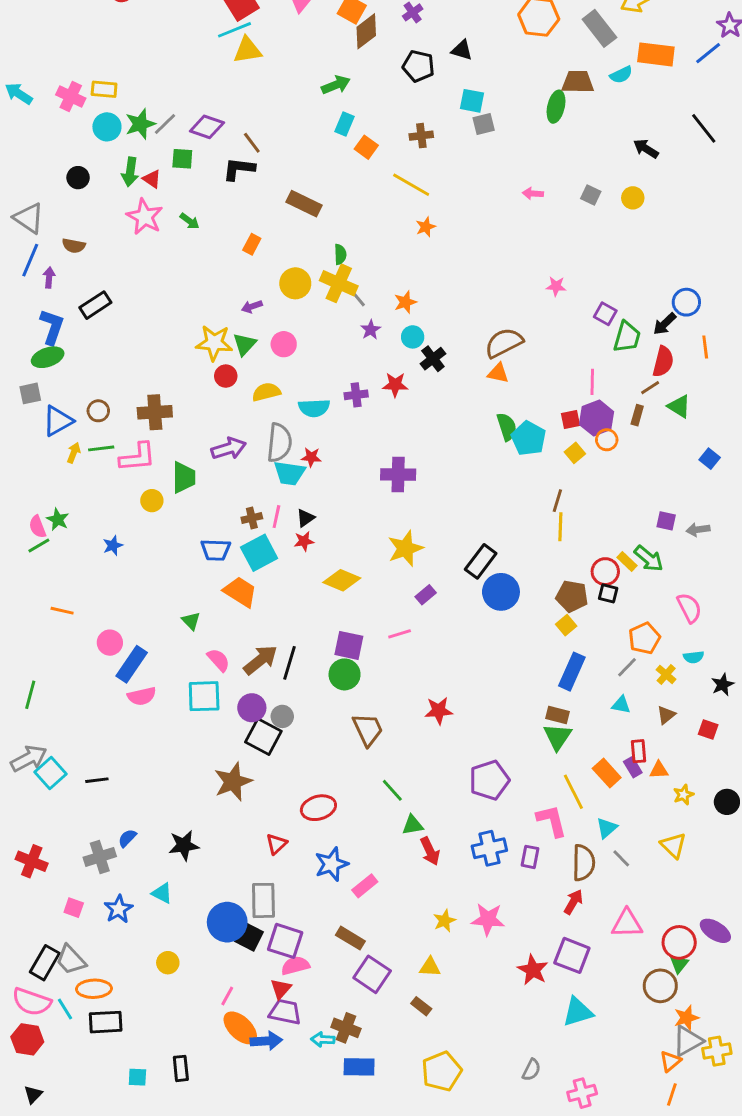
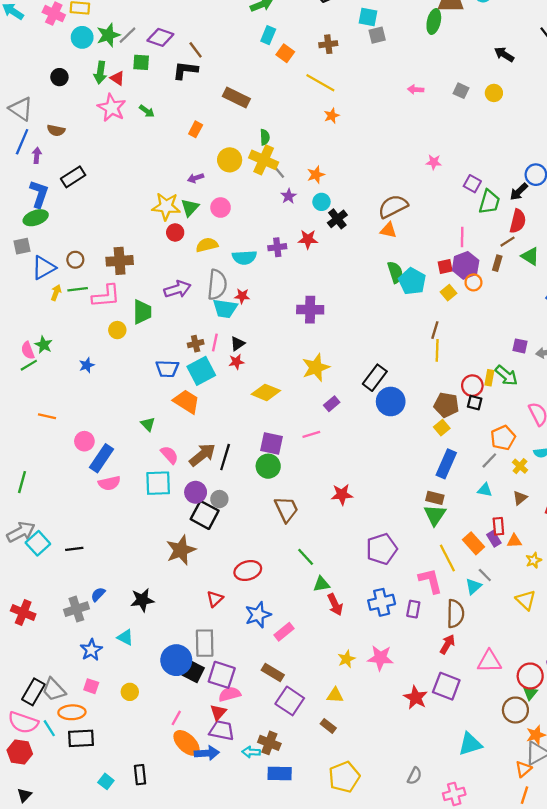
yellow rectangle: (627, 561) -> (489, 378), turned 56
gray line: (621, 858) -> (485, 575), moved
pink square: (74, 908) -> (91, 686), moved
cyan triangle: (578, 1012) -> (470, 744), moved
cyan square: (137, 1077) -> (106, 781), turned 35

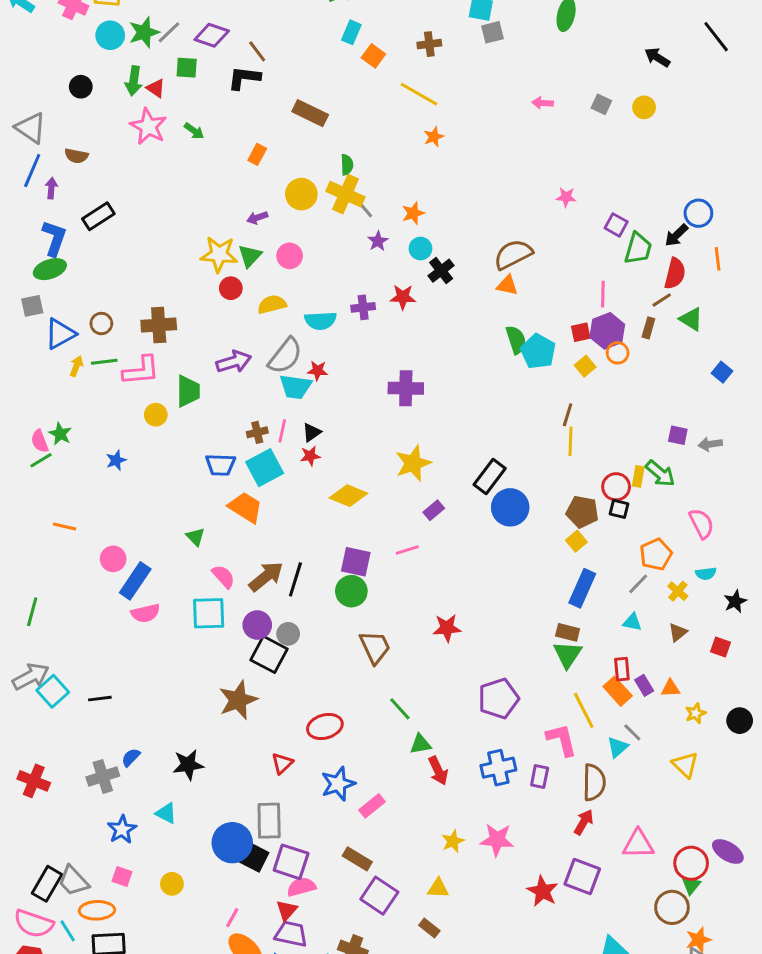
gray semicircle: (217, 285) -> (285, 356), turned 32
red rectangle: (498, 526) -> (622, 669), moved

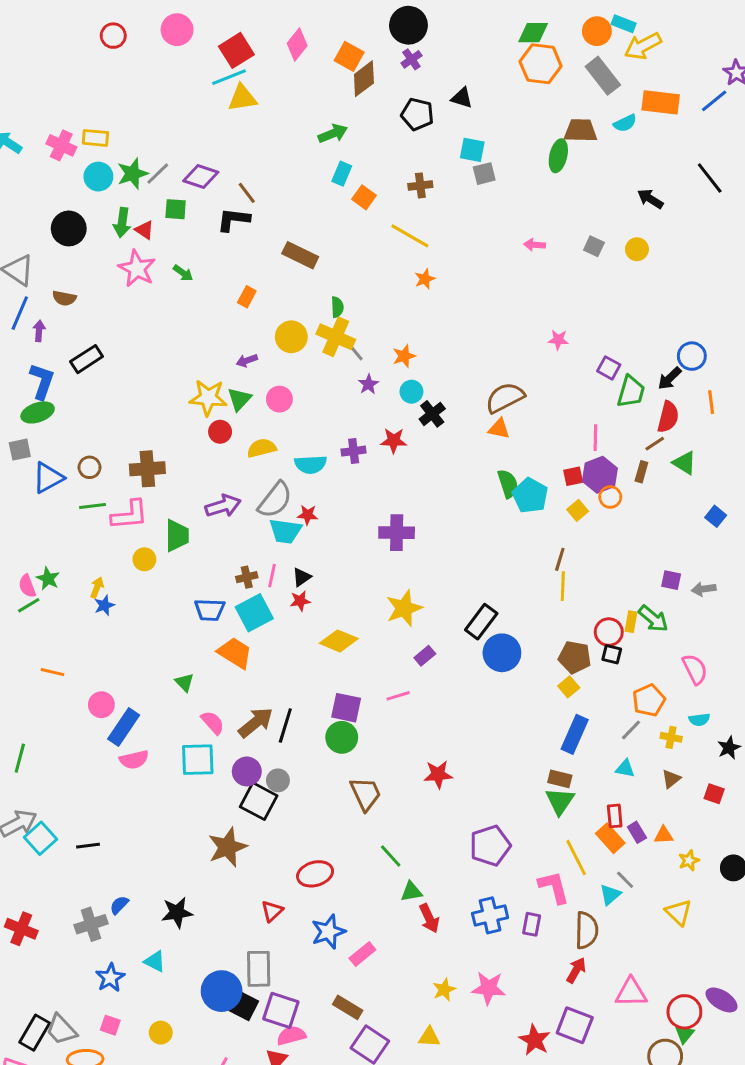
black circle: (81, 87) -> (69, 228), size x1.5
yellow arrow: (76, 366) -> (97, 588), moved
yellow cross: (678, 591) -> (671, 737), turned -30

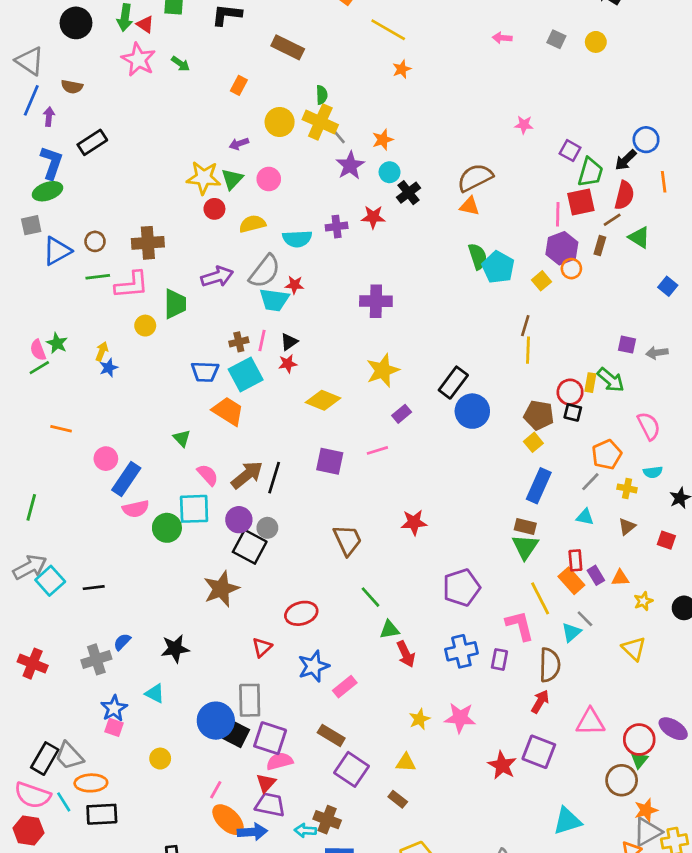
purple star: (368, 384) -> (350, 165), size x1.5
red square: (573, 476) -> (581, 202), moved, size x1.5
green circle: (342, 737) -> (167, 528), moved
pink square: (110, 1025) -> (114, 727), moved

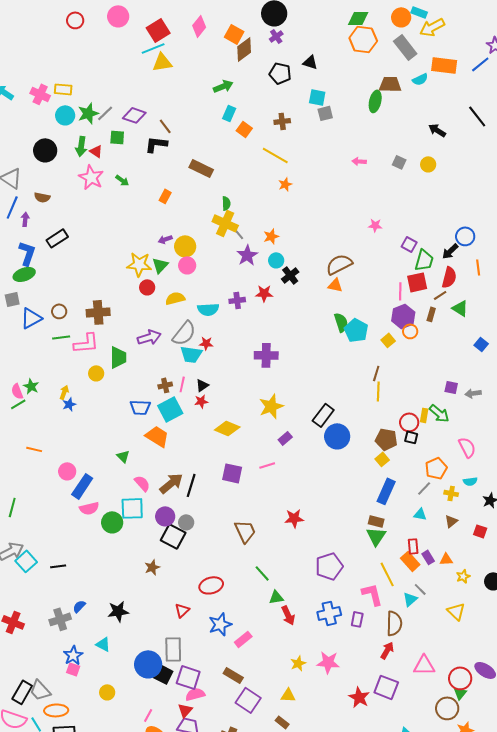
yellow circle: (280, 122) -> (185, 246), moved
brown star: (221, 589) -> (152, 567), size x0.6

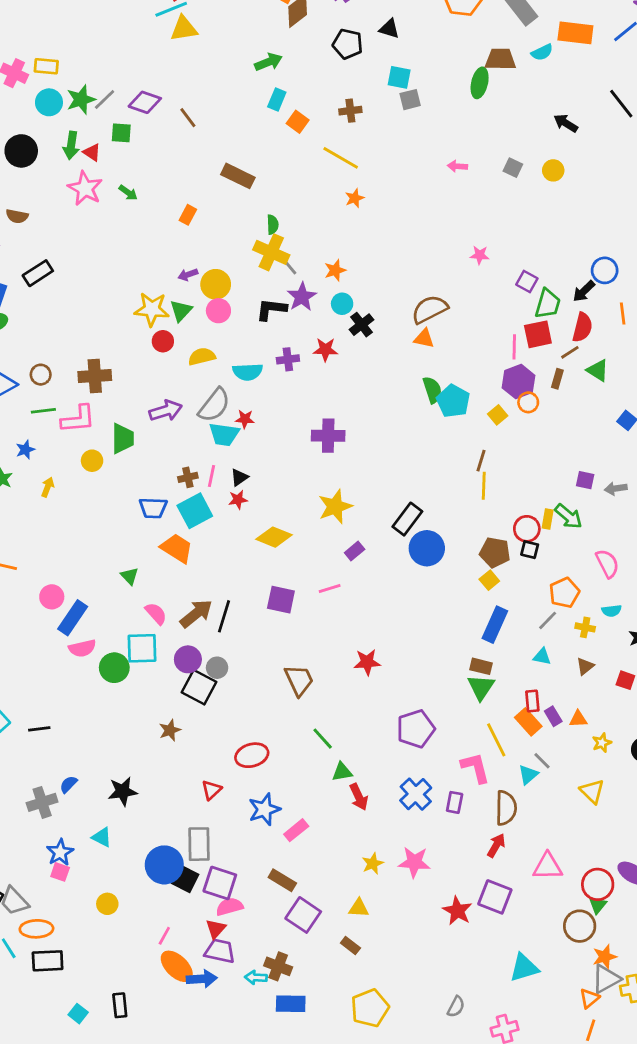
black L-shape: (156, 144) -> (271, 309), moved
blue star: (69, 404) -> (25, 450), moved
blue cross: (329, 613) -> (416, 794), turned -30

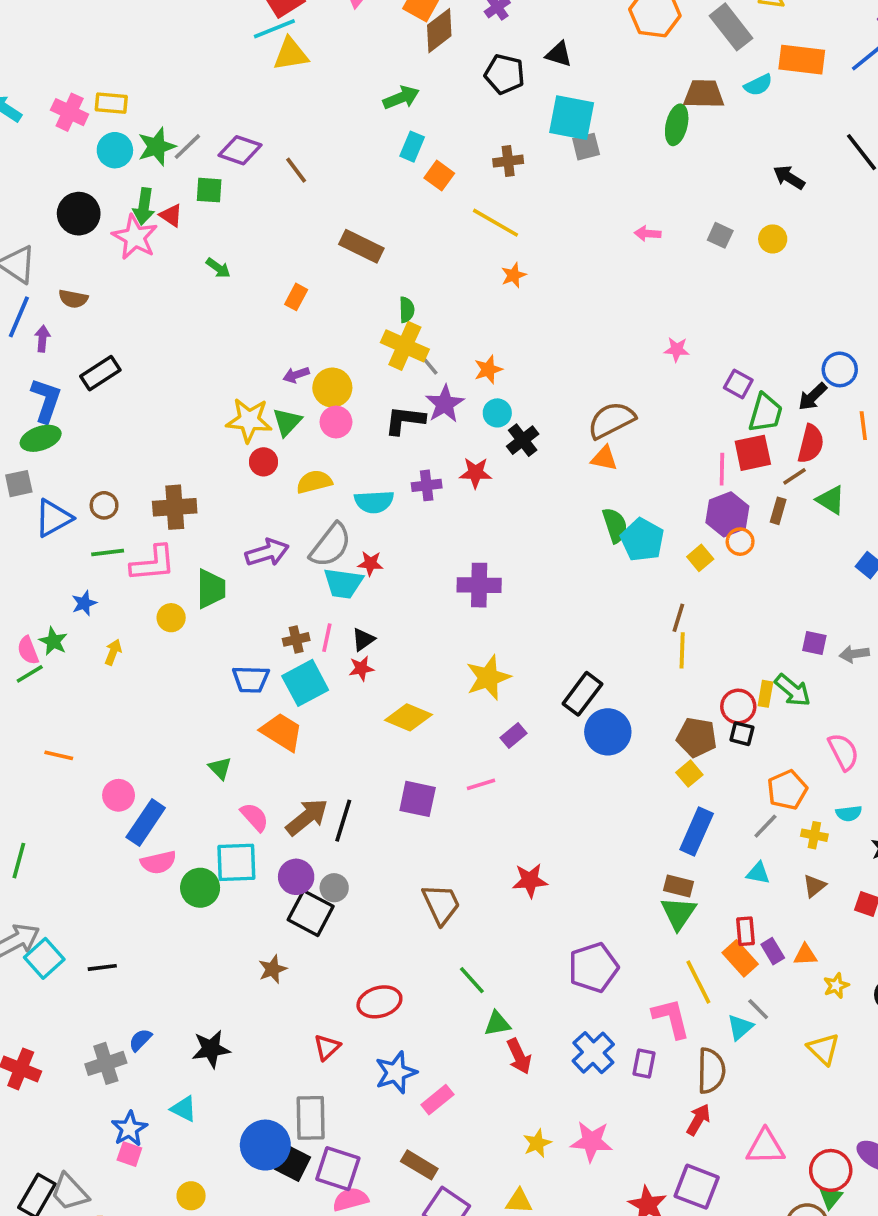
cyan square: (399, 77) -> (572, 118), size x1.5
pink star: (85, 188) -> (135, 237), moved

